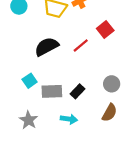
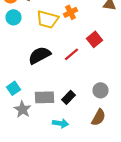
cyan square: (30, 81) -> (14, 88), moved
gray star: (28, 120) -> (22, 109), moved

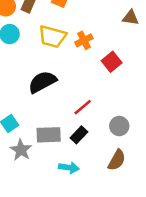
orange cross: (70, 12) -> (84, 40), moved
red line: (72, 54) -> (83, 107), moved

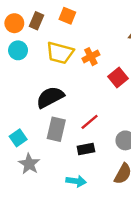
gray rectangle: (49, 135) -> (56, 129), moved, turned -75
black rectangle: (79, 135) -> (86, 149), turned 35

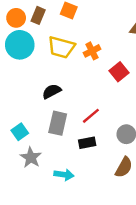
cyan circle: (18, 50) -> (20, 45), size x1.5
black semicircle: (50, 97) -> (52, 91), size x0.7
cyan arrow: (76, 181) -> (64, 175), moved

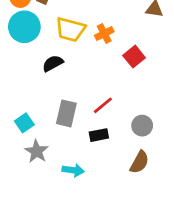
black semicircle: (52, 91) -> (53, 63), moved

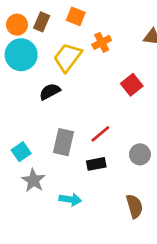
yellow trapezoid: (70, 29) -> (68, 57), turned 112
orange cross: (104, 34) -> (102, 42), moved
brown semicircle: (139, 162) -> (134, 206), moved, turned -45

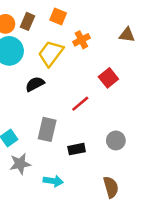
red line: (100, 134) -> (80, 104), moved
gray star: (33, 180) -> (20, 164), turned 30

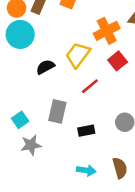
orange cross: (81, 40) -> (107, 31), moved, size x1.5
yellow trapezoid: (51, 53) -> (78, 55), moved
cyan arrow: (53, 181) -> (86, 170), moved

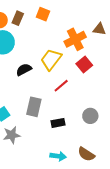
brown semicircle: (120, 168) -> (86, 154), turned 138

